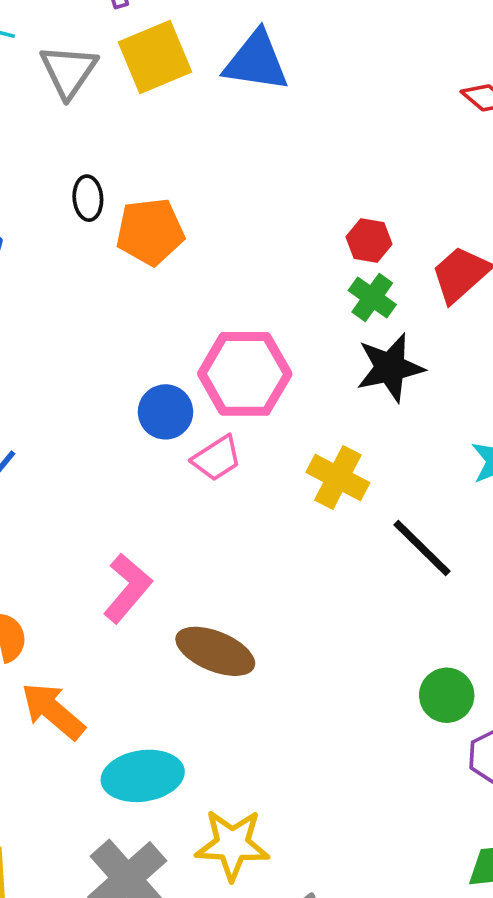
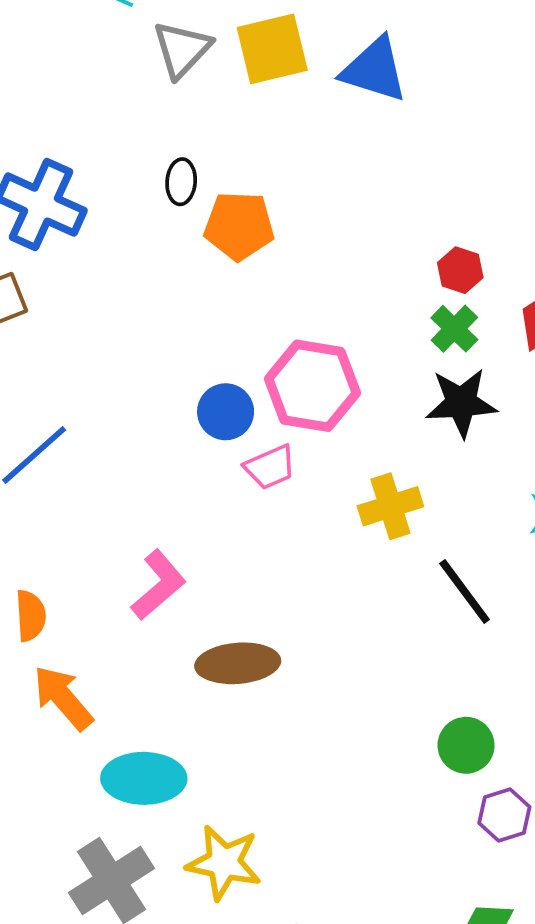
yellow cross: (338, 477) -> (390, 506), turned 36
brown ellipse: (215, 651) -> (238, 663), turned -36

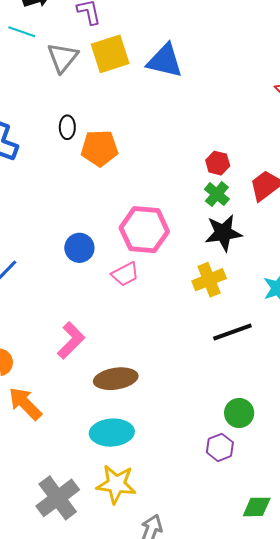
blue circle: (226, 412) -> (79, 248), moved
yellow cross: (390, 506) -> (209, 280), moved
black line: (465, 591) -> (232, 332), turned -69
cyan ellipse: (144, 778) -> (112, 433), moved
purple hexagon: (504, 815) -> (220, 447), moved

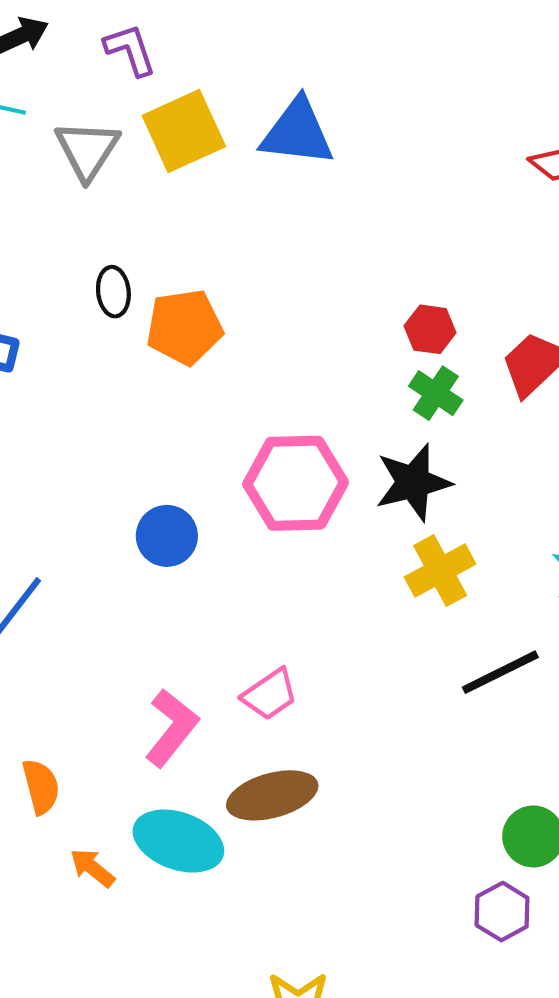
black star: (223, 233) -> (413, 482), moved
pink trapezoid: (125, 274) -> (270, 694), moved
orange arrow: (25, 404) -> (92, 868), size x0.6
cyan ellipse: (112, 433) -> (178, 841), moved, turned 30

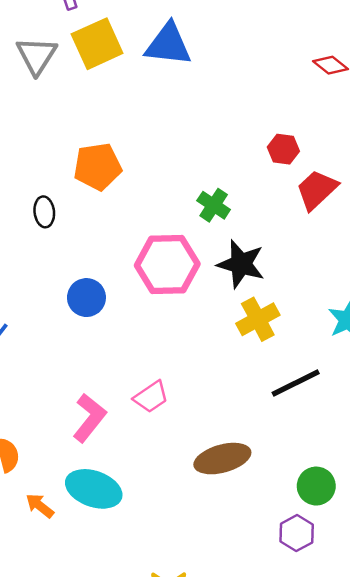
black ellipse: (113, 292) -> (44, 212), moved
red hexagon: (430, 329) -> (283, 149), moved
green cross: (436, 393) -> (214, 205), moved
black star: (413, 482) -> (241, 264), turned 30
brown ellipse: (272, 795) -> (222, 459), moved

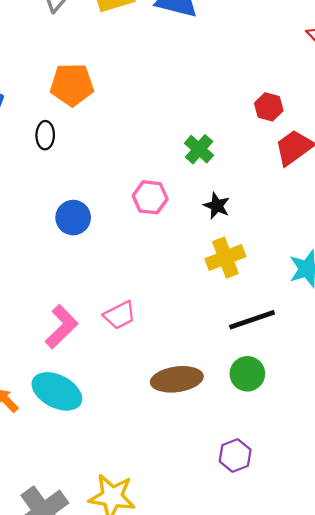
orange pentagon: (97, 167) -> (72, 85), moved
black star: (241, 264) -> (217, 206), size x0.6
pink hexagon: (167, 265) -> (150, 197), size x0.6
green circle: (316, 486) -> (247, 374), moved

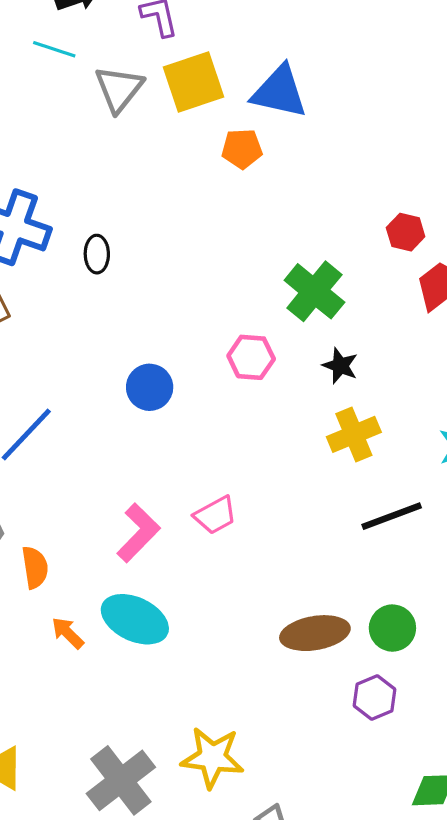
orange pentagon: (72, 85) -> (242, 149), moved, size x0.7
black ellipse: (45, 135) -> (97, 254), moved
green cross: (199, 149) -> (314, 291), size x1.5
green circle: (247, 374) -> (392, 628), moved
brown ellipse: (177, 379) -> (315, 633), moved

